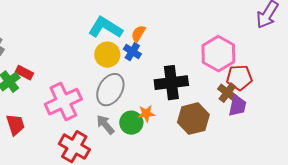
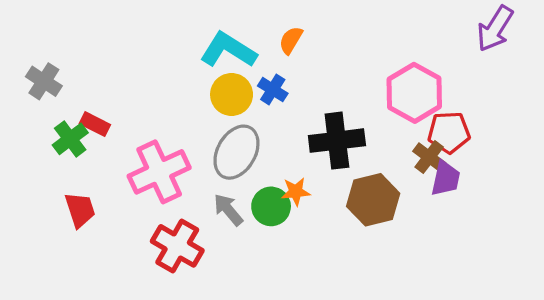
orange semicircle: (138, 34) -> (291, 40), moved

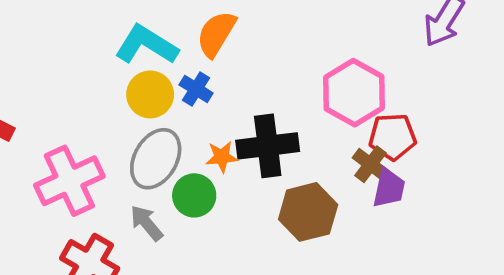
orange semicircle: (291, 40) -> (216, 34), size x1.5
orange star: (296, 192) -> (222, 157), moved
green circle: (271, 206) -> (194, 195), moved

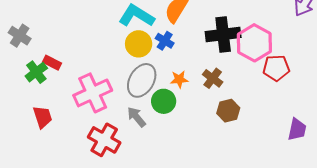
black cross: (268, 146) -> (223, 35), moved
brown cross: (370, 164) -> (213, 78), moved
purple trapezoid: (389, 188) -> (297, 129), moved
brown hexagon: (308, 212) -> (228, 111), size x0.7

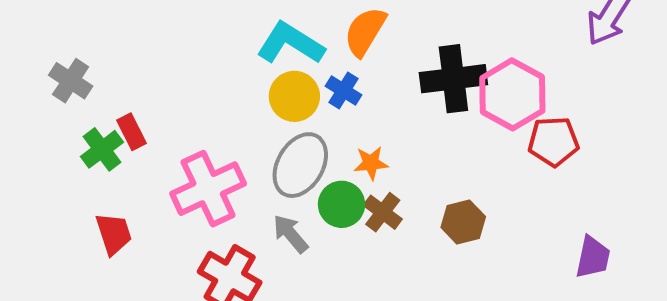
red rectangle: (52, 63) -> (131, 132), turned 36
brown cross: (213, 78) -> (383, 212), moved

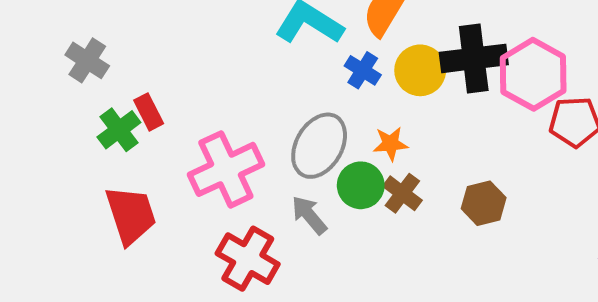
yellow circle: (294, 96) -> (420, 70), moved
red trapezoid: (114, 234) -> (131, 215), size x1.4

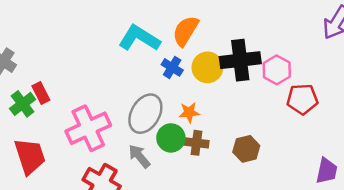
pink hexagon: (533, 74) -> (277, 70), size x0.7
brown cross: (402, 193) -> (196, 143), turned -30

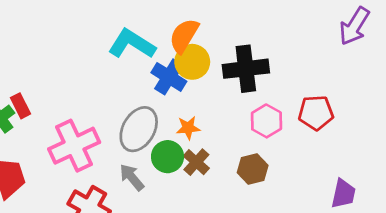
blue cross: (172, 67) -> (169, 77), size x1.4
yellow circle: (207, 67) -> (192, 62), moved
pink hexagon: (277, 70) -> (266, 121), moved
brown cross: (196, 143) -> (196, 162), turned 35

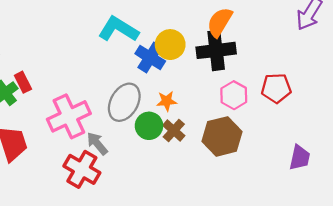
orange semicircle: (184, 36) -> (220, 22), moved
brown hexagon: (253, 169) -> (222, 136), size x1.5
gray arrow: (132, 177) -> (97, 143), moved

